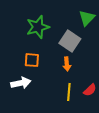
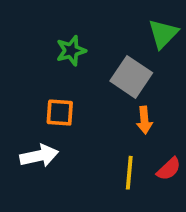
green star: (38, 27) -> (71, 51), size x0.7
orange arrow: (67, 64) -> (144, 120), moved

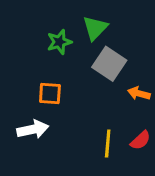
green triangle: (163, 34) -> (95, 28), moved
orange arrow: (144, 120) -> (139, 93), moved, turned 110

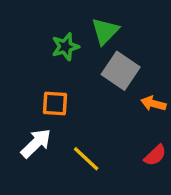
white arrow: (33, 129) -> (36, 143), turned -32
yellow line: (108, 143) -> (86, 159), moved, turned -52

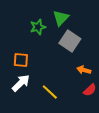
orange square: (55, 104) -> (21, 60), moved
orange arrow: (153, 104) -> (84, 70), moved

